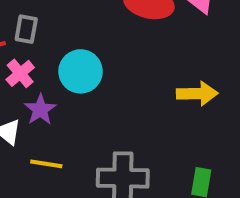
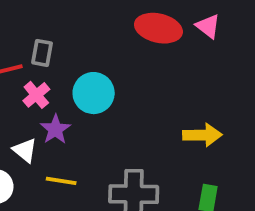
yellow arrow: (197, 94) -> (202, 135), moved

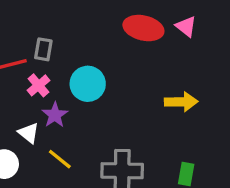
yellow arrow: (202, 135) -> (181, 102), moved
yellow line: (61, 181) -> (60, 159), turned 30

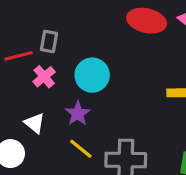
purple star: (55, 115) -> (78, 114), moved
yellow line: (60, 159) -> (81, 149), moved

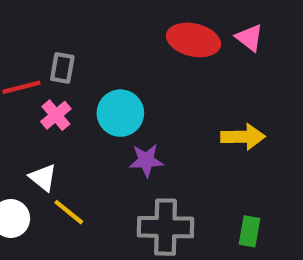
purple star: (78, 114) -> (146, 160), moved, turned 30
yellow line: (81, 149) -> (69, 212), moved

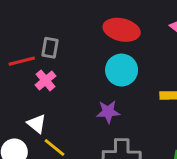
red ellipse: (194, 40) -> (122, 30), moved
cyan circle: (120, 113) -> (122, 70), moved

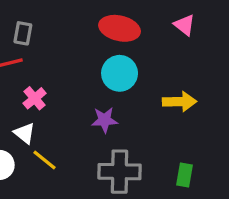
gray rectangle: (50, 48) -> (23, 33), moved
pink cross: (46, 80) -> (35, 98), moved

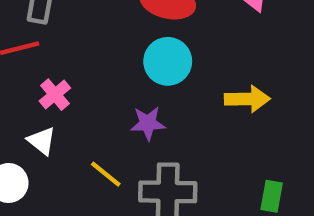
yellow line: (45, 160) -> (106, 174), moved
green rectangle: (185, 175) -> (272, 196), moved

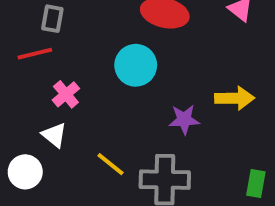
cyan circle: (168, 61) -> (136, 65), moved
purple star: (148, 123) -> (184, 120), moved

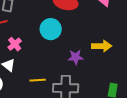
yellow line: (110, 164) -> (38, 80), turned -42

